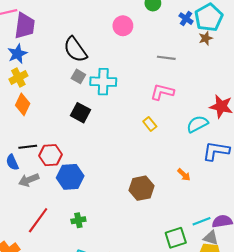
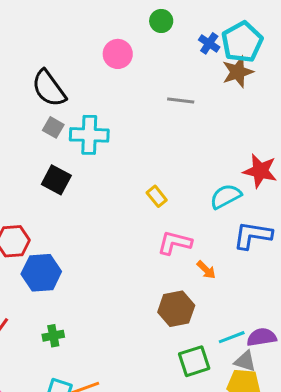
brown star: (206, 38) -> (238, 72), size x1.5
pink L-shape: (162, 92) -> (175, 243), moved
brown hexagon: (142, 188) -> (176, 309), moved

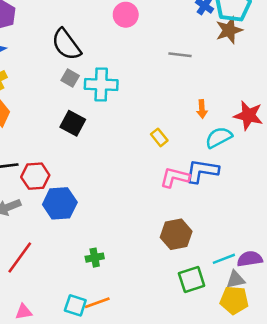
blue L-shape: (253, 235) -> (202, 171), moved
orange arrow: (206, 270) -> (202, 109), moved, turned 42
green cross: (53, 336) -> (95, 258), moved
gray triangle: (245, 361) -> (236, 280), turned -30

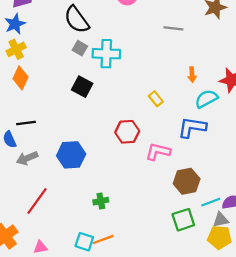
red hexagon: (35, 176) -> (127, 132), moved
pink L-shape: (175, 177) -> (158, 152), moved
brown hexagon: (176, 234) -> (187, 181), moved

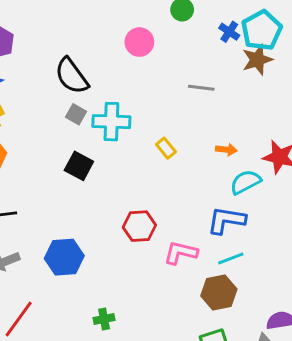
orange arrow: (192, 75) -> (226, 150), turned -80
yellow rectangle: (156, 99) -> (166, 148), moved
cyan line: (211, 202) -> (231, 259), moved

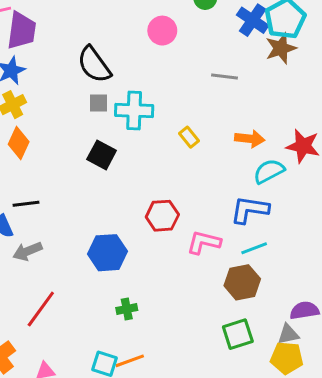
blue cross: (229, 32) -> (253, 20), size x1.5
gray square: (76, 114) -> (99, 103), turned -30
orange arrow: (226, 150) -> (250, 139), size x1.4
blue hexagon: (64, 257) -> (107, 253), moved

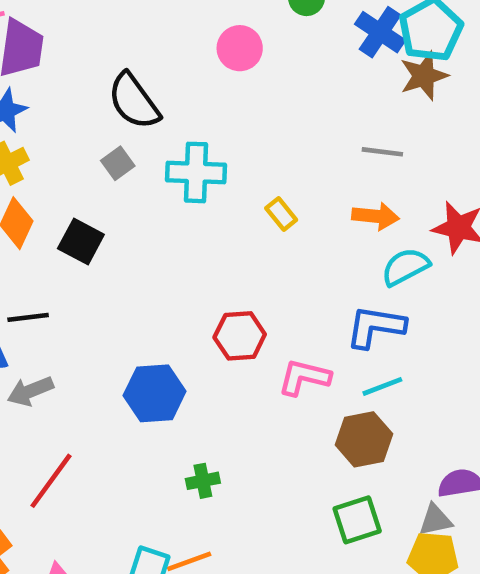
gray line: (224, 76) -> (382, 152), moved
gray square: (99, 103) -> (118, 163), moved, turned -36
black square: (102, 155) -> (81, 242), moved
green cross: (127, 309) -> (203, 481), moved

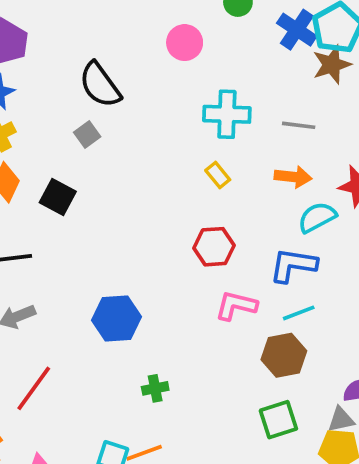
cyan cross: (196, 172) -> (227, 114), moved
red hexagon: (240, 336) -> (214, 247), moved

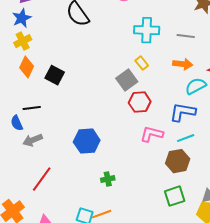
gray square: (87, 135) -> (127, 80), moved, size x1.5

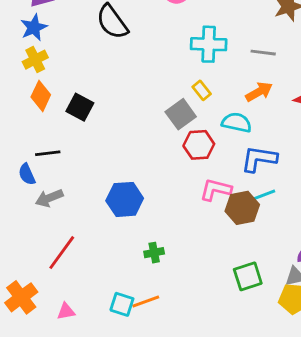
orange arrow: (183, 64) -> (259, 92), turned -36
cyan semicircle: (196, 86) -> (237, 123), moved, turned 40
brown hexagon: (178, 161) -> (242, 208), moved

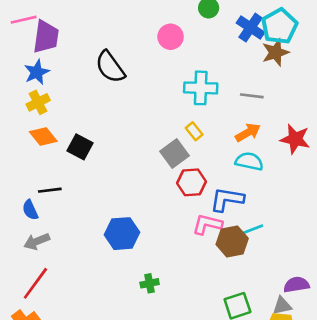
orange diamond: (41, 96) -> (43, 136), turned -64
cyan semicircle: (237, 123) -> (249, 161), moved
blue L-shape: (259, 159) -> (227, 199), moved
gray arrow: (49, 198) -> (37, 241), moved
red line: (62, 253) -> (35, 283), moved

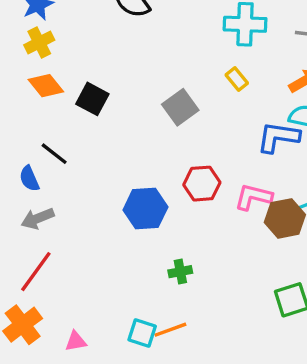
gray square: (174, 153) -> (180, 107), moved
red hexagon: (192, 182) -> (202, 184), moved
black line: (50, 190) -> (54, 154), turned 45
blue L-shape: (227, 199) -> (278, 137), moved

